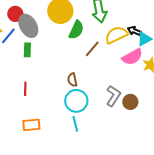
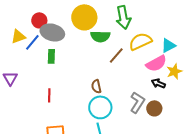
gray ellipse: (28, 26) -> (52, 32), turned -45
green semicircle: (76, 30) -> (100, 36), turned 66
black arrow: (134, 31) -> (158, 83), moved

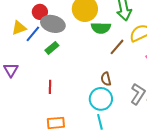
green rectangle: (51, 56) -> (52, 48), turned 48
brown semicircle: (96, 86) -> (106, 79), moved

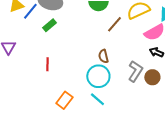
cyan line: (100, 122) -> (97, 99), turned -35
orange rectangle: (56, 123) -> (64, 100), moved, turned -48

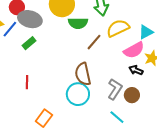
brown semicircle: (103, 56) -> (83, 74), size x1.6
cyan line: (97, 99) -> (117, 117), moved

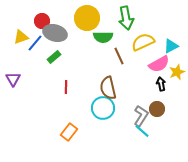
brown line: (94, 42) -> (119, 56), turned -66
black arrow: (136, 70) -> (161, 84), turned 56
red line: (27, 82) -> (66, 87), moved
gray L-shape: (115, 89) -> (141, 116), moved

